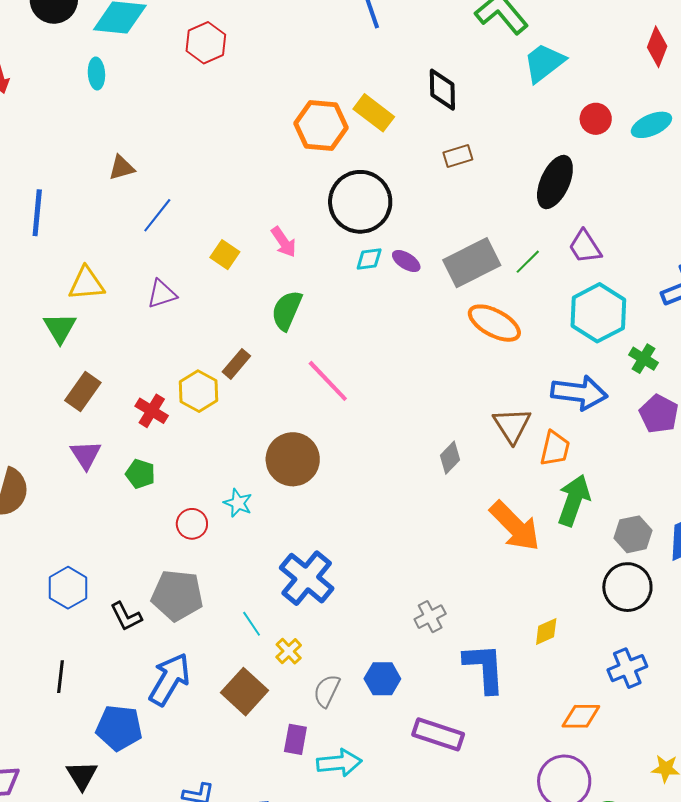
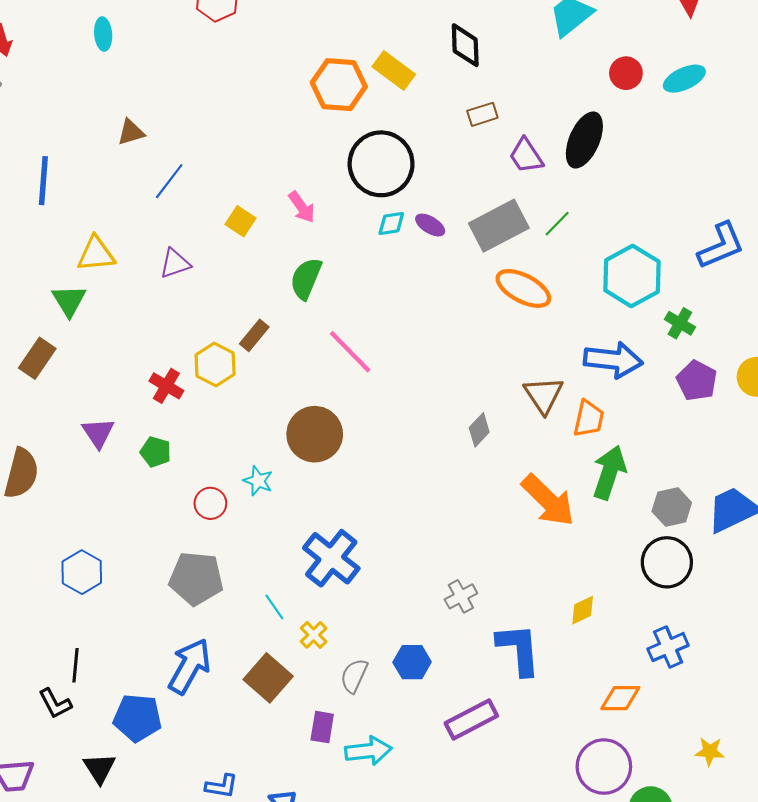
purple trapezoid: (585, 247) -> (526, 156), moved
brown rectangle: (83, 391) -> (37, 358), moved
black L-shape: (126, 616) -> (55, 703), moved
purple rectangle: (438, 734) -> (471, 719), turned -45

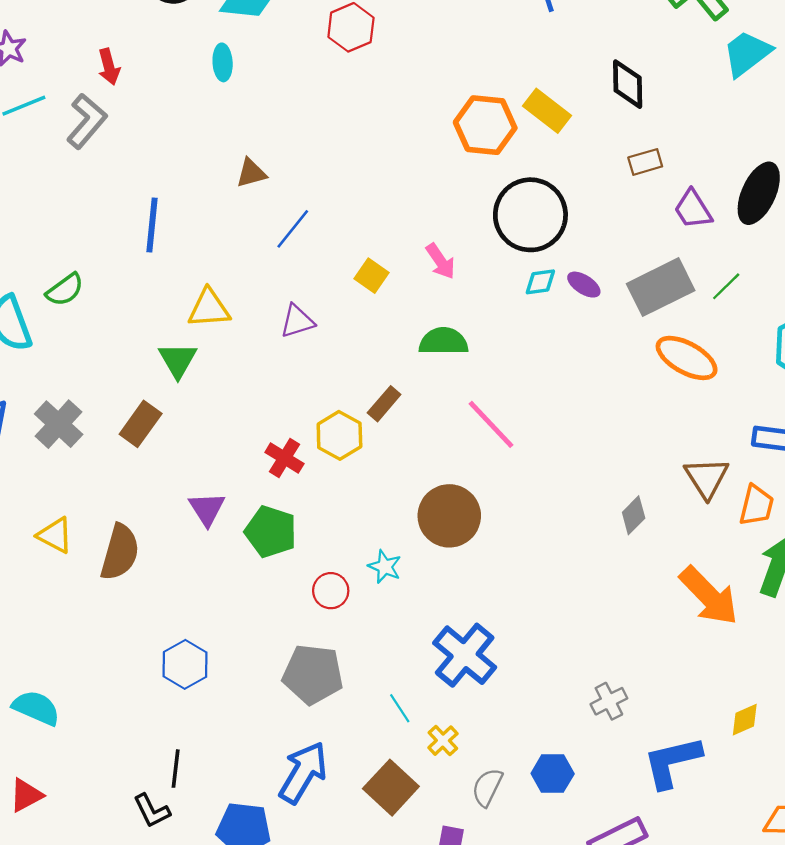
green semicircle: (306, 279) -> (443, 341), turned 66
green pentagon: (156, 452) -> (271, 532), size x1.5
blue L-shape: (519, 649) -> (672, 762), turned -100

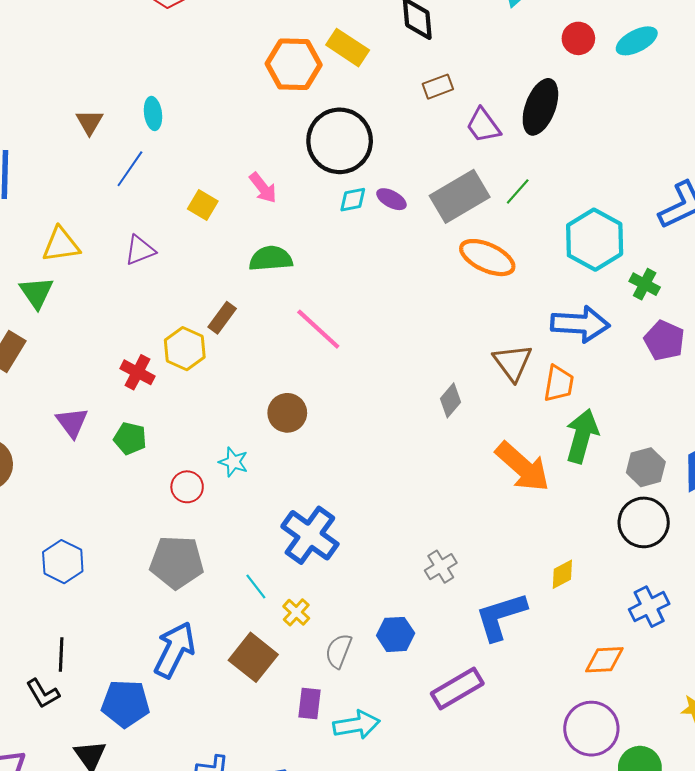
cyan ellipse: (223, 62) -> (153, 113), moved
brown triangle: (251, 173) -> (89, 122), turned -40
brown circle: (449, 516) -> (287, 413), size x0.7
green pentagon: (271, 532) -> (130, 438), size x0.7

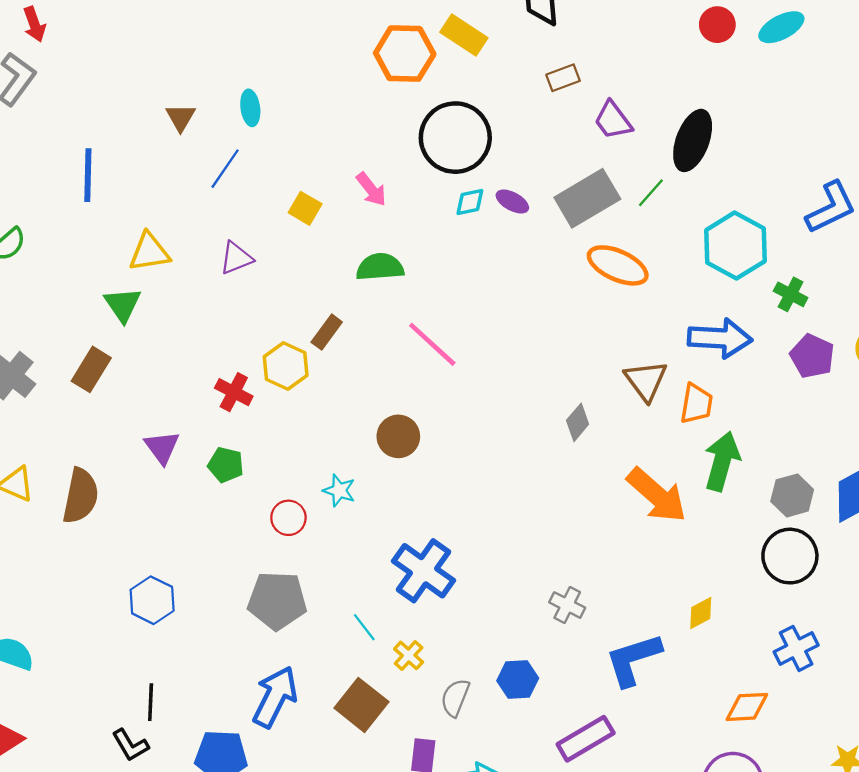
black ellipse: (540, 107) -> (693, 140), moved
gray cross: (441, 567) -> (567, 605), turned -32

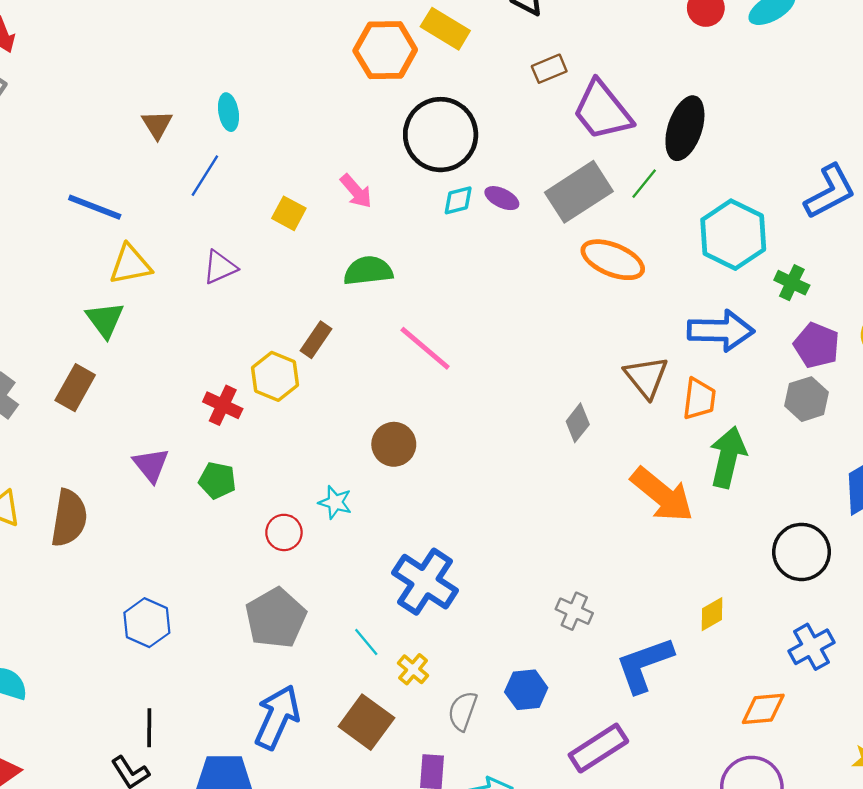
purple trapezoid: (613, 120) -> (602, 111), size x1.5
blue line: (88, 175) -> (95, 207), moved, turned -68
gray hexagon: (792, 495) -> (807, 399), moved
gray pentagon: (277, 601) -> (276, 618), turned -30

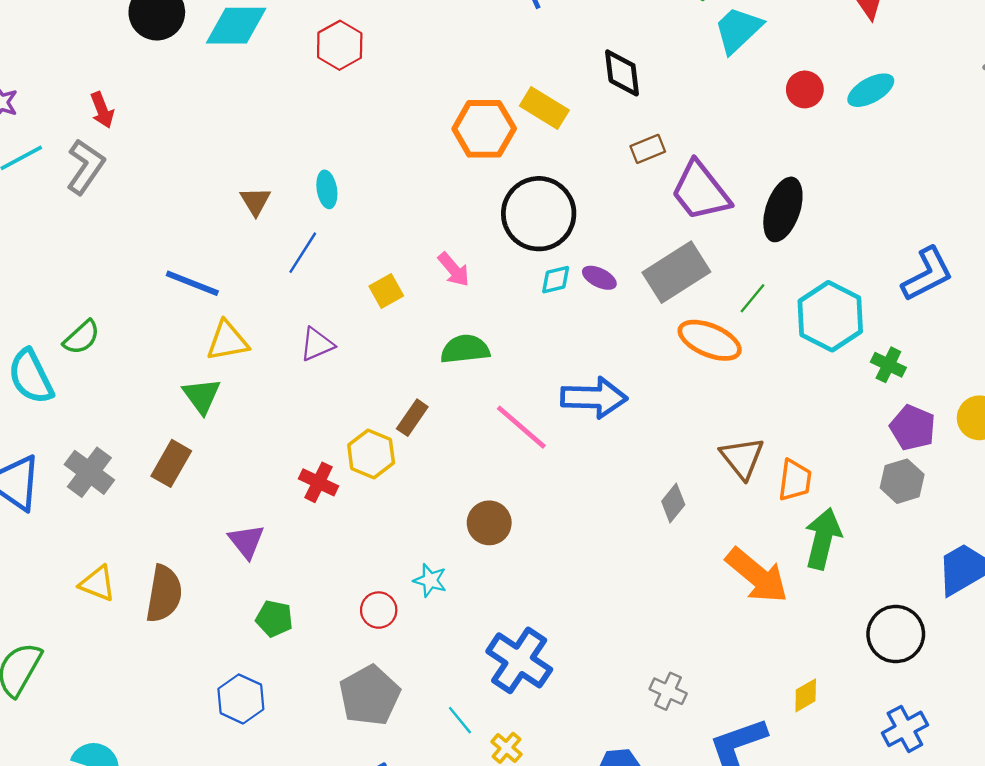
green line: (644, 184) -> (752, 298), moved
yellow square: (289, 213) -> (386, 291), turned 32
blue arrow: (721, 331) -> (594, 398), moved
green pentagon: (217, 480) -> (274, 619), moved

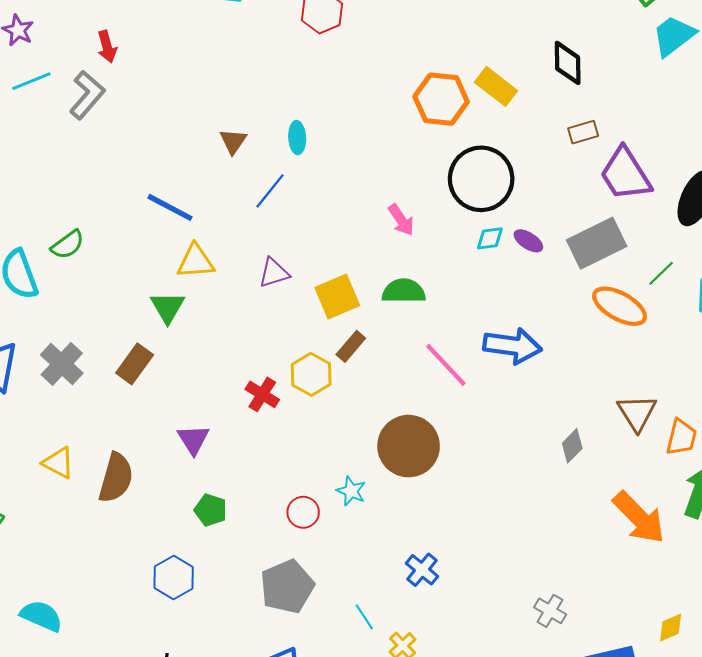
yellow square: (386, 291) -> (337, 297), moved, size x1.5
brown circle: (489, 523) -> (409, 446), size x1.6
blue cross: (519, 660) -> (422, 570), size x0.6

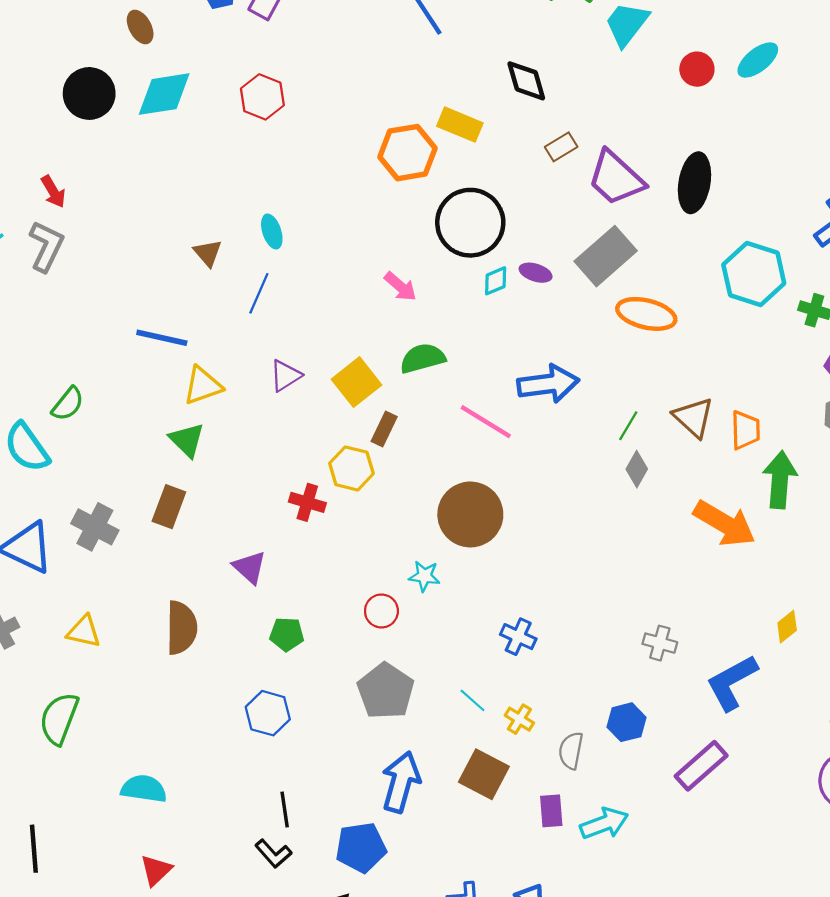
green line: (661, 273) -> (628, 426), moved
yellow triangle: (58, 463) -> (84, 631), moved

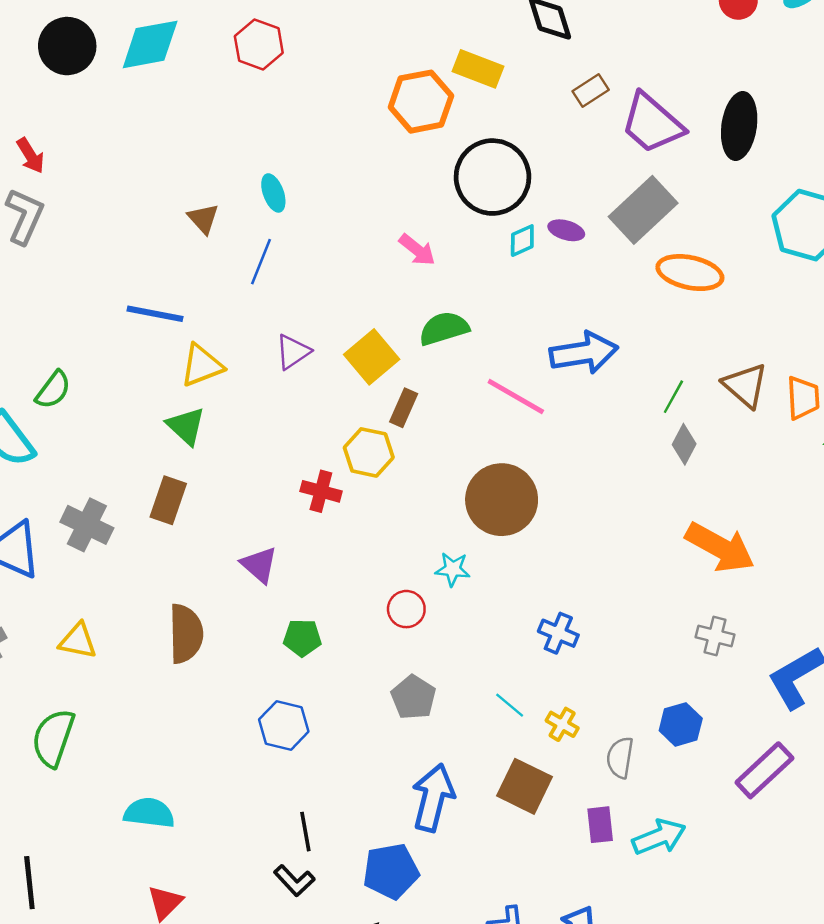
orange arrow: (724, 524) -> (720, 547), moved
gray pentagon: (386, 691) -> (413, 697), size x0.7

